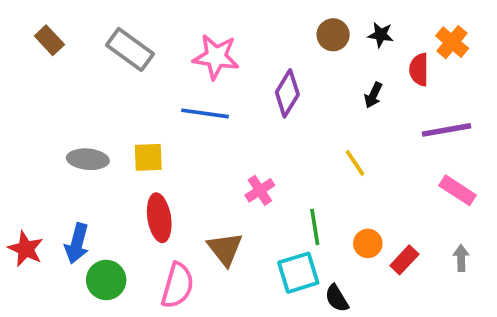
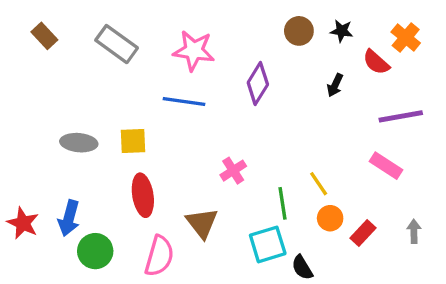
red semicircle: (419, 70) -> (376, 62), turned -48
yellow line: (355, 163) -> (319, 184), moved
pink rectangle: (458, 190) -> (386, 166), moved

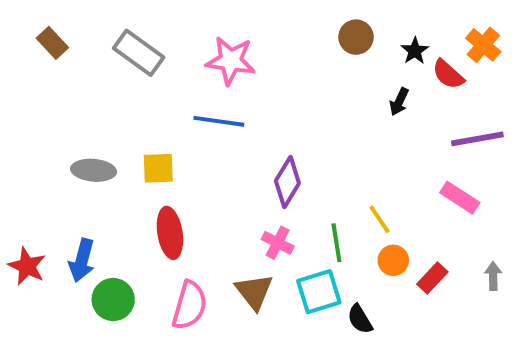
black star: (342, 31) -> (415, 51), moved, turned 30
purple diamond: (258, 84) -> (287, 182), moved
pink cross: (233, 171) -> (278, 243), moved, turned -30
brown triangle: (202, 223) -> (254, 292), moved

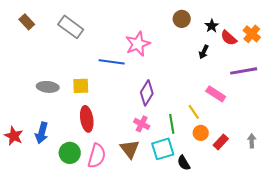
orange cross: (483, 45) -> (252, 34), moved
pink star: (231, 61) -> (138, 44), moved, turned -30
pink rectangle: (460, 198) -> (216, 94), moved
green circle: (113, 300) -> (70, 153), moved

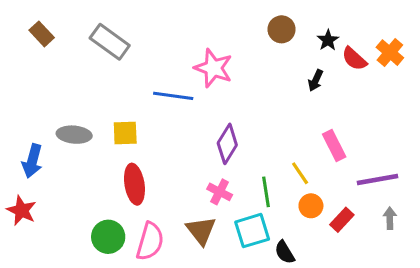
pink star: (138, 44) -> (213, 68), turned -30
purple line: (244, 71) -> (377, 179), moved
pink rectangle: (216, 94) -> (334, 145), turned 30
blue arrow: (42, 133) -> (32, 161), moved

